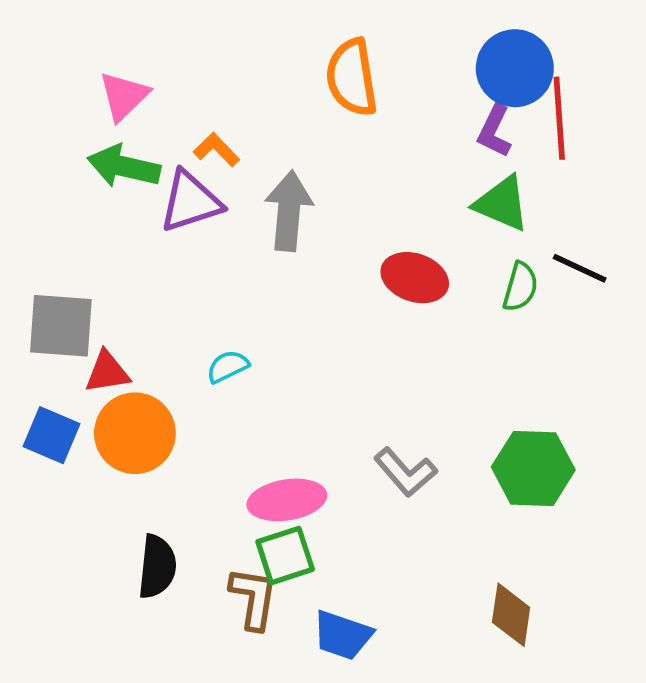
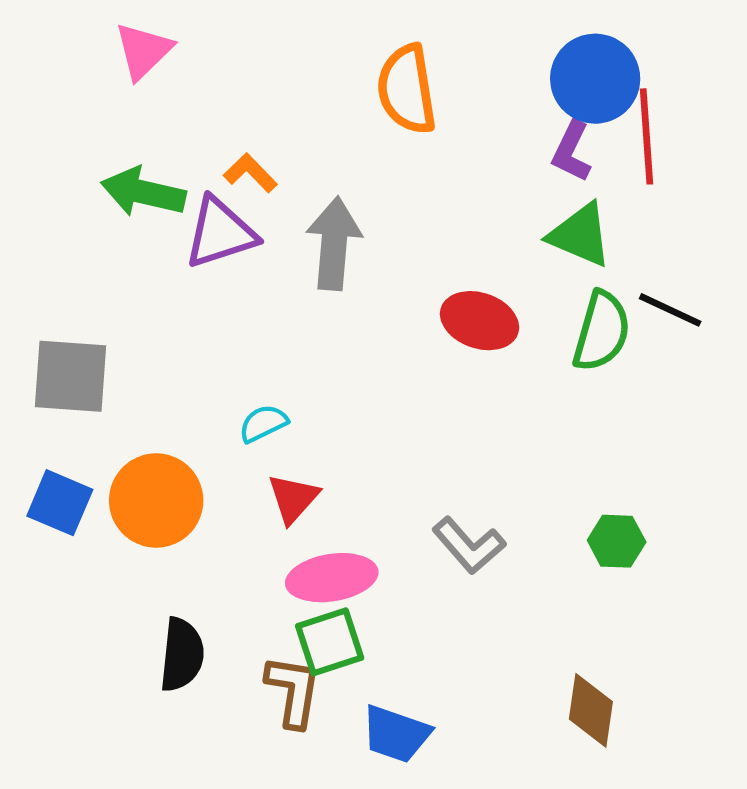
pink triangle: (124, 96) -> (143, 51), moved
green semicircle: (520, 287) -> (602, 331), size x1.4
red triangle: (107, 372) -> (293, 498), moved, turned -39
green hexagon: (533, 468) -> (617, 541), size x0.6

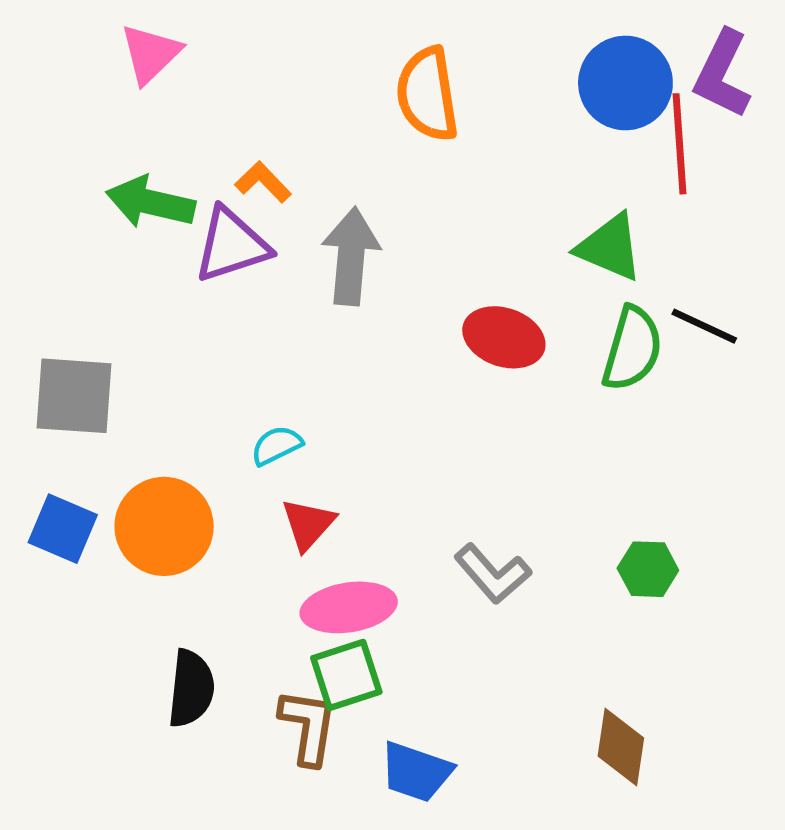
purple L-shape: (572, 151) -> (722, 74), moved, size x1.4

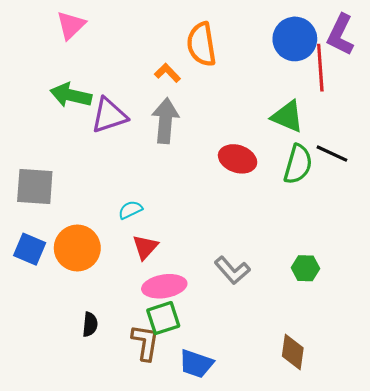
orange L-shape: (263, 182) -> (167, 73), moved
black semicircle: (191, 688) -> (90, 324), size x0.7

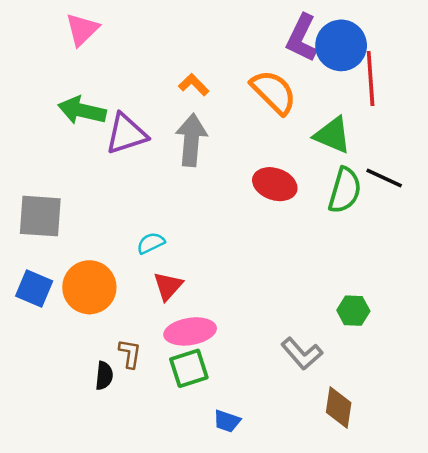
purple L-shape: (340, 35) -> (302, 38), moved
orange semicircle: (201, 44) -> (274, 92), moved, turned 144
gray L-shape: (232, 270) -> (302, 354), moved
brown L-shape: (145, 342) -> (130, 354), moved, size x0.7
blue trapezoid: (196, 364) -> (227, 421), size x0.7

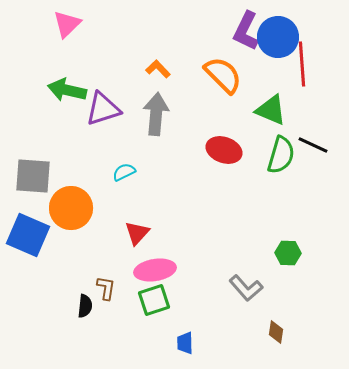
cyan semicircle: (151, 243) -> (124, 172), moved
orange circle: (89, 287) -> (71, 208), moved
blue square: (34, 289) -> (28, 235), size x1.4
brown diamond: (339, 408) -> (276, 332), size x0.7
blue trapezoid: (227, 421) -> (185, 343), turned 70

